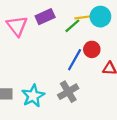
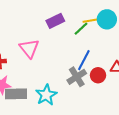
pink triangle: (17, 26) -> (29, 48), moved
red circle: (92, 49) -> (98, 75), moved
gray cross: (68, 92) -> (77, 77), moved

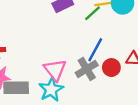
pink triangle: (29, 48) -> (55, 70), moved

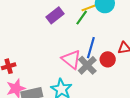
pink triangle: (55, 70) -> (71, 59), moved

